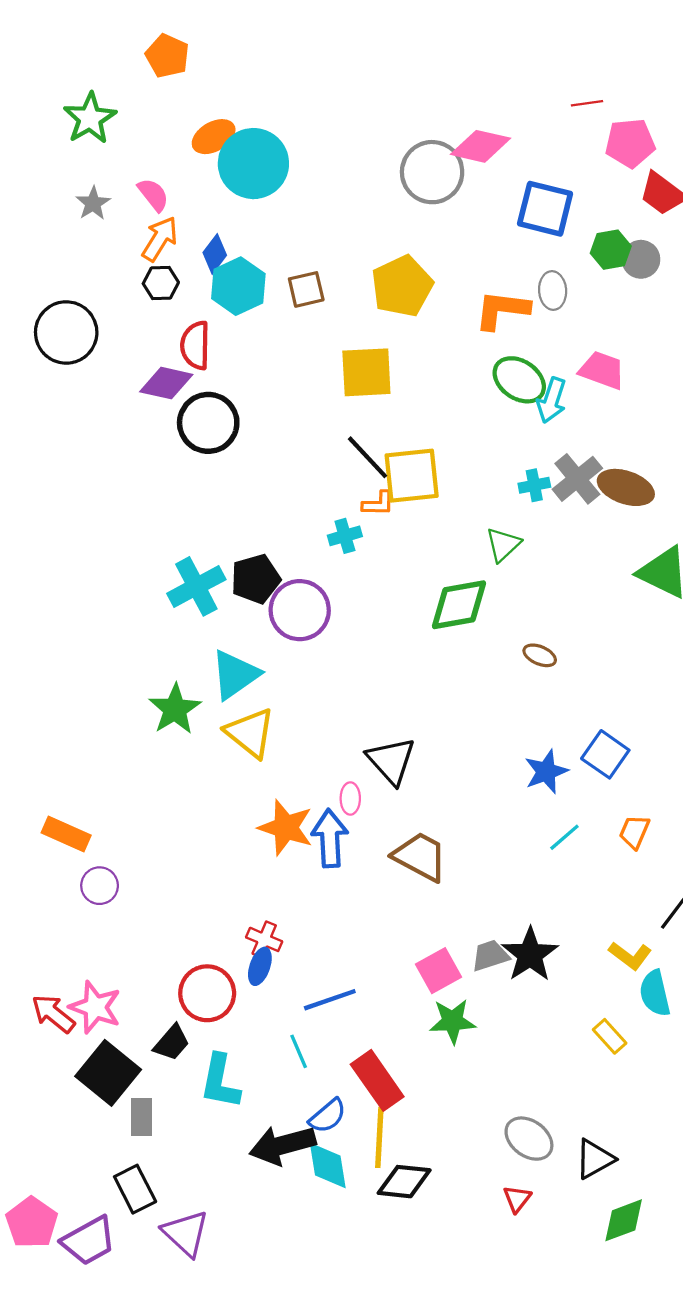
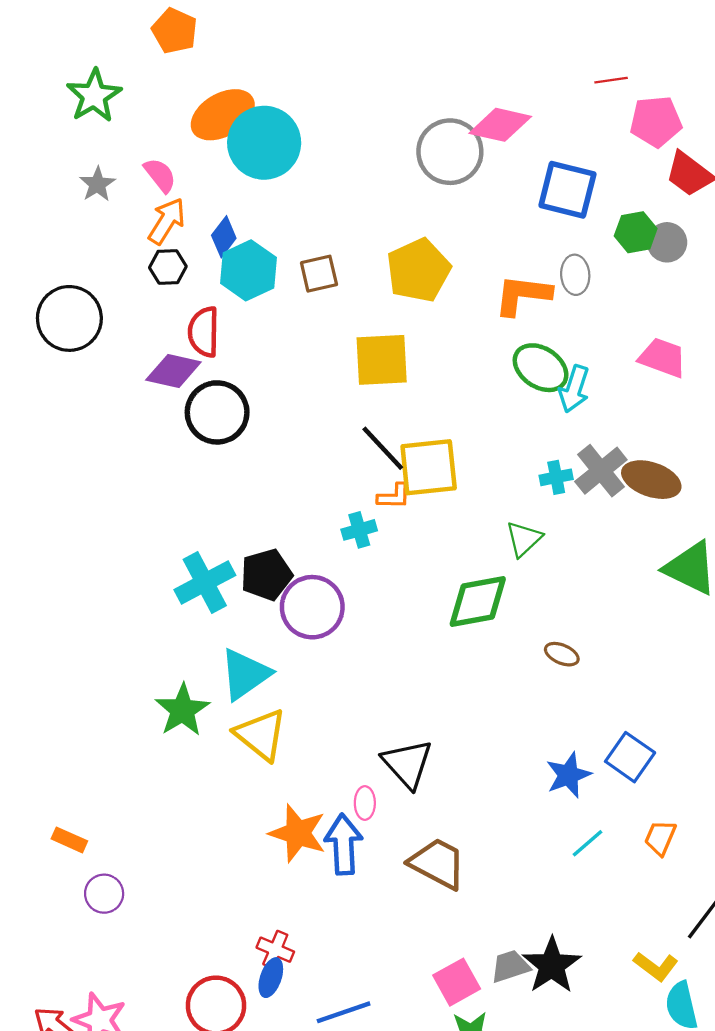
orange ellipse: (214, 137) -> (223, 115), size x1.4
pink trapezoid: (602, 370) -> (663, 358), moved
orange rectangle: (66, 834) -> (69, 840), size x0.7

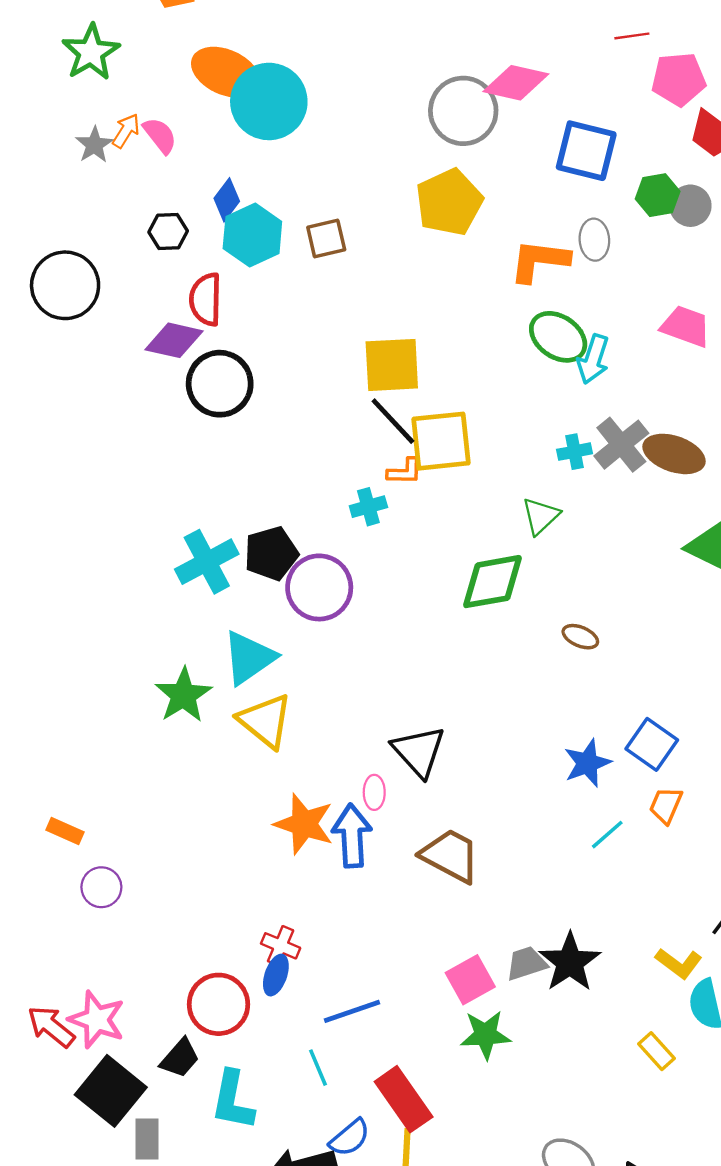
orange ellipse: (223, 115) -> (226, 72), turned 54
orange arrow: (167, 221) -> (126, 131), moved, size x0.7
yellow pentagon: (419, 270) -> (449, 202), moved
yellow square: (382, 360) -> (392, 365), moved
orange trapezoid: (660, 838) -> (666, 805), moved

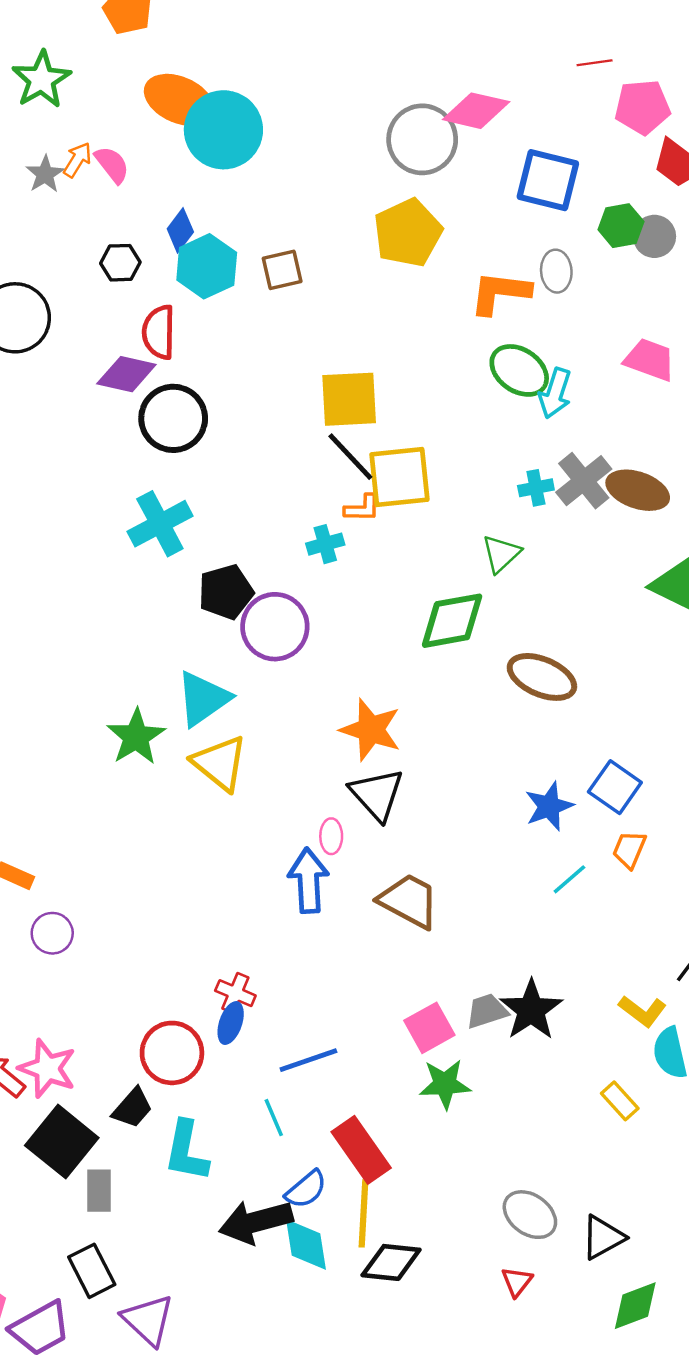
cyan cross: (207, 562) -> (160, 524), moved
brown ellipse: (580, 637) -> (542, 677), size x1.8
orange star: (304, 824) -> (371, 730), moved

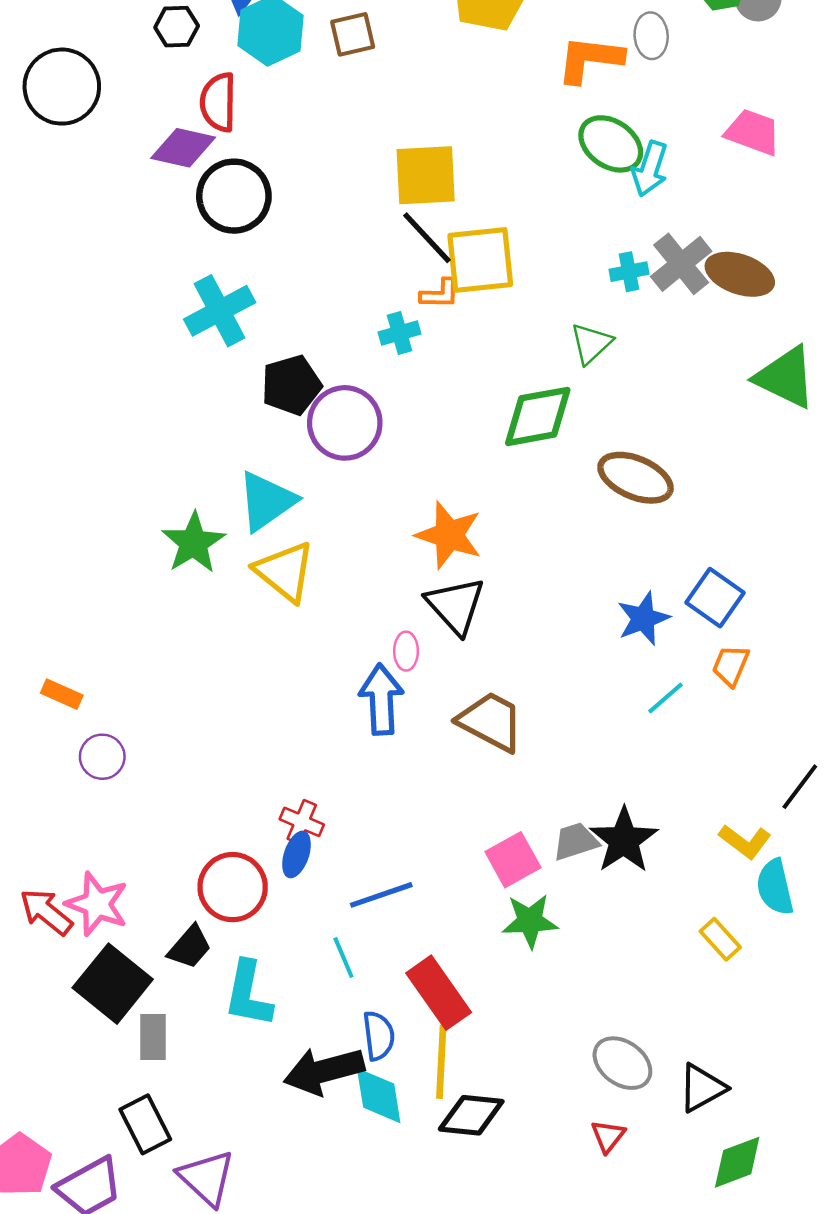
blue semicircle: (306, 1189) -> (379, 1036), turned -57

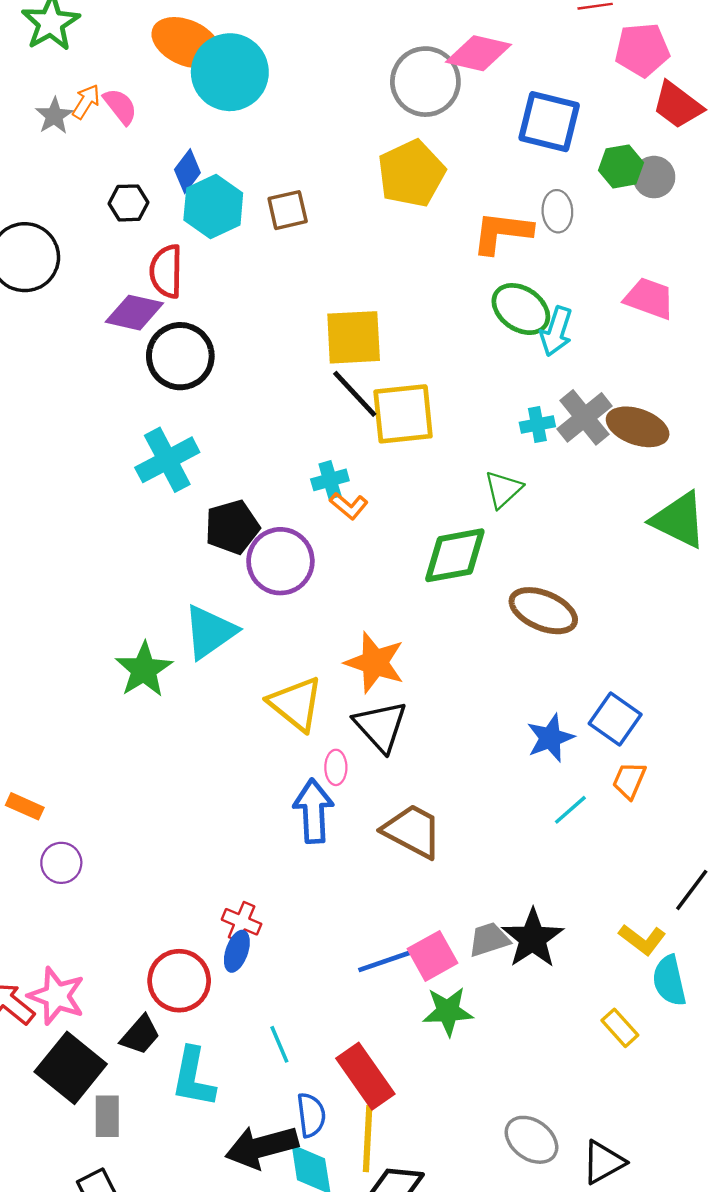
orange L-shape: (440, 294) -> (349, 506), moved, turned 39
yellow triangle: (285, 572) -> (296, 704), moved
blue line: (381, 895) -> (387, 961), moved

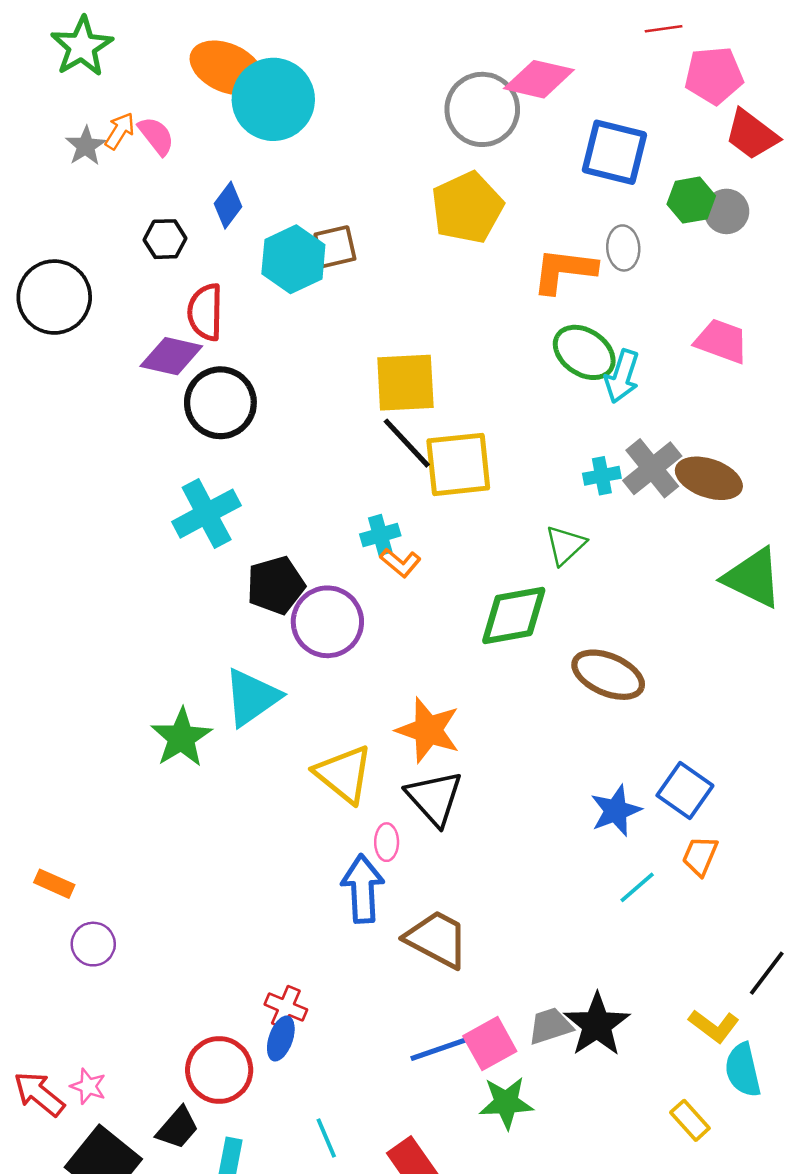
cyan hexagon: (213, 206) -> (293, 259), moved
brown trapezoid: (412, 831) -> (437, 939), moved
pink star: (57, 996) -> (88, 1086), size x0.6

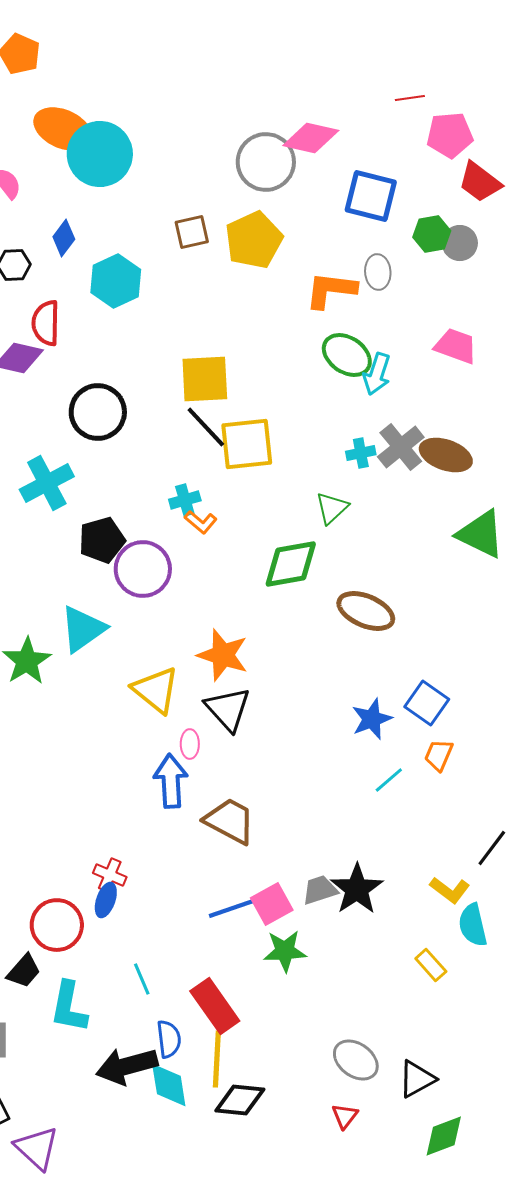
brown square: (335, 247) -> (192, 232), moved
black circle: (220, 403) -> (98, 412), moved

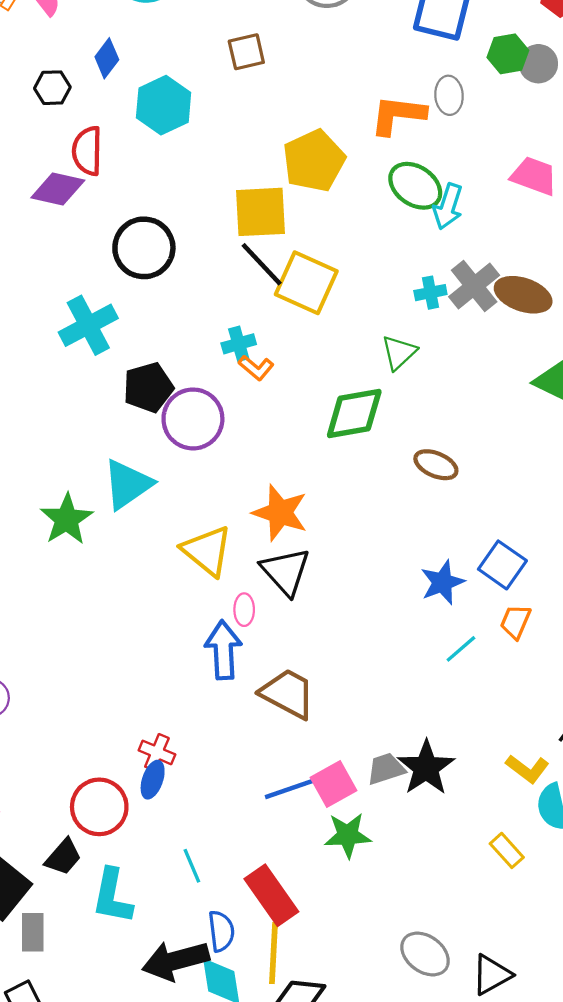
yellow pentagon: (254, 240) -> (314, 161), moved
yellow square: (247, 444) -> (306, 283), turned 30
brown ellipse: (366, 611) -> (436, 465), size x0.7

